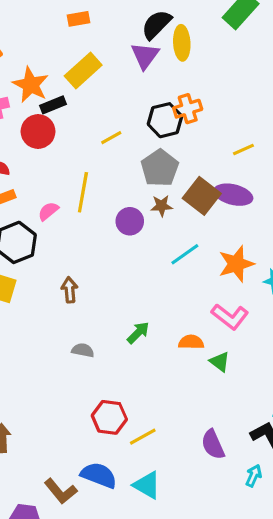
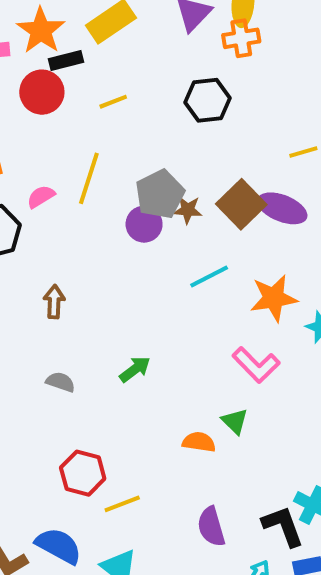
orange cross: (188, 109) -> (241, 38), moved
yellow line: (111, 138) -> (113, 102), moved
gray pentagon: (160, 168) -> (160, 194), moved
orange semicircle: (191, 342) -> (199, 442), moved

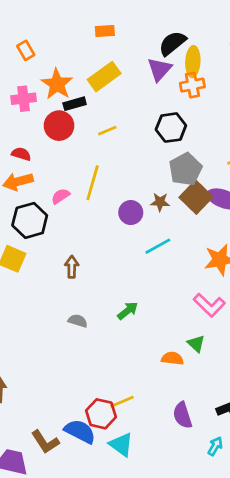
gray pentagon: (160, 194) -> (185, 169), moved
cyan line: (209, 277) -> (158, 246), moved
red hexagon: (83, 473) -> (101, 414), moved

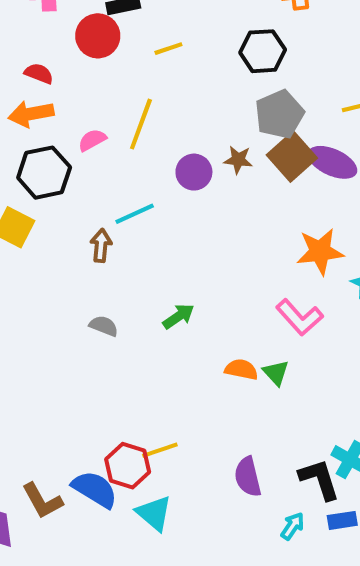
cyan line: (158, 246) -> (135, 214), moved
orange semicircle: (172, 358) -> (241, 369), moved

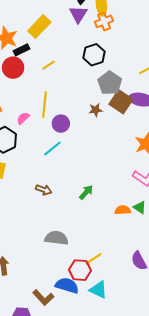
purple circle: (194, 172) -> (61, 124), moved
brown arrow: (101, 246) -> (44, 190), moved, turned 119
gray semicircle: (104, 326) -> (56, 238), moved, size x1.6

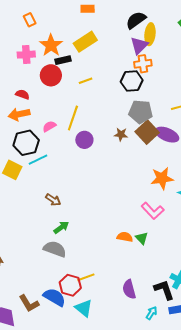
purple triangle: (78, 14) -> (139, 45), moved
orange cross: (104, 21) -> (143, 64), moved
gray pentagon: (110, 83) -> (141, 112), turned 30
cyan line: (52, 148) -> (38, 160), moved
green arrow: (86, 192) -> (61, 227), moved

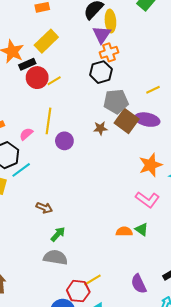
red circle: (51, 75) -> (37, 78), moved

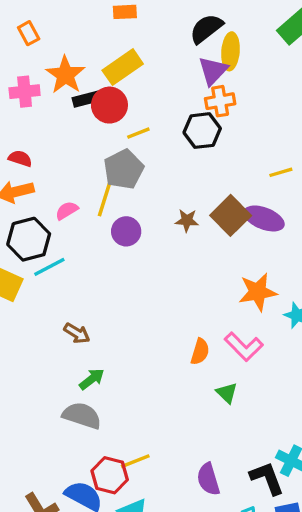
red circle: (37, 78) -> (109, 105), moved
yellow line: (54, 81) -> (138, 133), moved
gray pentagon: (116, 101) -> (124, 169), moved, turned -30
orange semicircle: (124, 232) -> (200, 352), moved, turned 98

